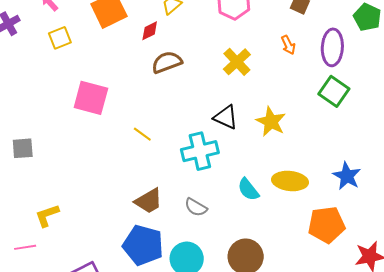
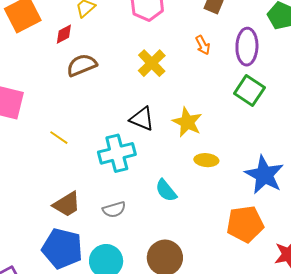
blue star: (347, 176) -> (264, 175), size x1.4
yellow ellipse: (290, 181) -> (206, 160), moved, size x0.7
gray semicircle: (196, 207) -> (114, 210), turned -45

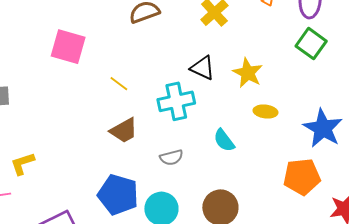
brown trapezoid: (67, 204) -> (124, 130), moved

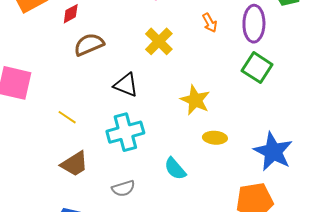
black triangle: (203, 68) -> (126, 85), moved

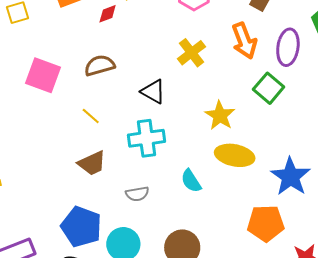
orange arrow: (210, 23) -> (244, 41), size x1.8
brown semicircle: (89, 44) -> (100, 65), moved
green square: (257, 68) -> (269, 88), moved
yellow ellipse: (215, 138) -> (235, 155), size x1.6

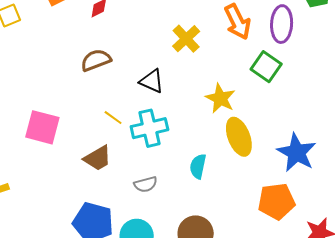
pink square: (43, 75) -> (42, 127), moved
yellow line: (91, 116) -> (113, 118), moved
yellow ellipse: (235, 155) -> (239, 137), turned 63
cyan semicircle: (191, 181) -> (198, 166), turned 50

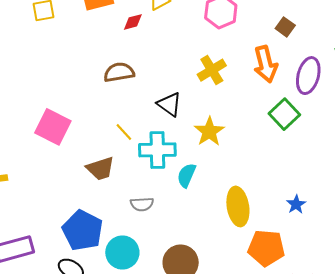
yellow star: (220, 98) -> (209, 132), moved
yellow ellipse: (239, 137) -> (238, 206), moved
blue star: (297, 153) -> (296, 204), size x0.5
cyan semicircle: (198, 166) -> (186, 175), moved

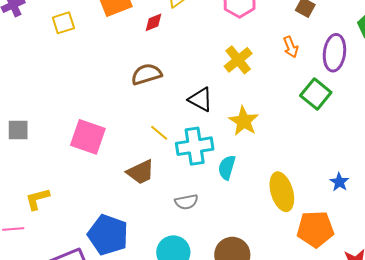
orange arrow: (266, 64) -> (291, 47), size x0.6
blue pentagon: (83, 230) -> (108, 235), moved

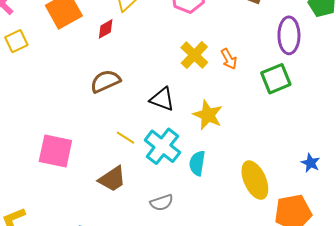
orange arrow: (291, 47) -> (229, 59), moved
green square: (316, 94) -> (276, 79), turned 36
cyan cross: (195, 146) -> (162, 146), turned -36

